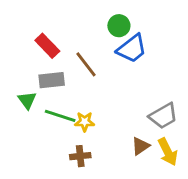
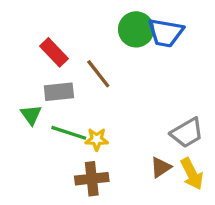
green circle: (119, 26) -> (136, 29), size x1.4
blue trapezoid: (132, 49) -> (166, 33), moved, turned 48
brown cross: (80, 156) -> (92, 179), size x1.4

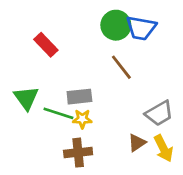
brown line: (98, 74) -> (121, 67), moved
gray rectangle: (59, 92) -> (79, 97), moved
green triangle: (31, 115) -> (26, 98), size x1.4

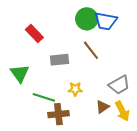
gray rectangle: (79, 97) -> (59, 60), moved
green line: (58, 113) -> (44, 97), moved
yellow star: (82, 119) -> (75, 89), moved

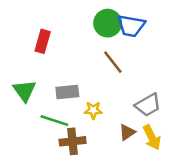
red rectangle: (34, 34) -> (43, 41), turned 60
gray rectangle: (59, 60) -> (67, 92), moved

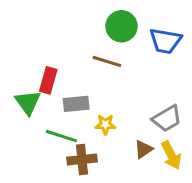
blue trapezoid: (131, 26) -> (165, 41), moved
red rectangle: (43, 41) -> (48, 80), moved
brown line: (113, 62) -> (107, 61), moved, turned -35

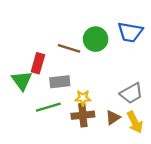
green circle: (121, 26) -> (96, 39), moved
brown line: (107, 61) -> (69, 48), moved
green line: (61, 136) -> (48, 107), turned -35
brown cross: (82, 160) -> (83, 115), moved

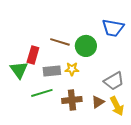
green circle: (96, 39) -> (86, 46), moved
yellow star: (83, 98) -> (72, 69), moved

